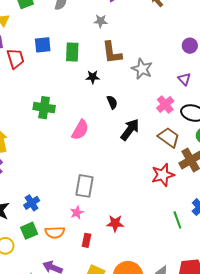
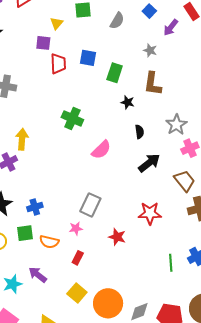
gray star: (142, 69) -> (176, 125), moved
red star: (163, 175) -> (150, 213), moved
red star: (115, 223) -> (117, 237), moved

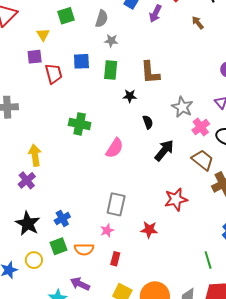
gray star: (150, 50) -> (111, 41), moved
green line: (171, 263) -> (208, 260), moved

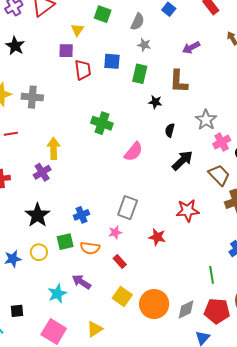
purple arrow: (155, 13) -> (191, 48), moved, turned 30
green square: (66, 16) -> (103, 14), turned 30
black semicircle: (148, 122) -> (170, 130), turned -152
blue cross: (62, 219) -> (81, 215), moved
red rectangle: (115, 259) -> (120, 261), turned -64

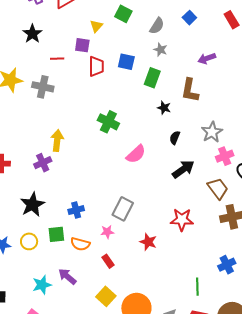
red line: (11, 134) -> (57, 59), moved

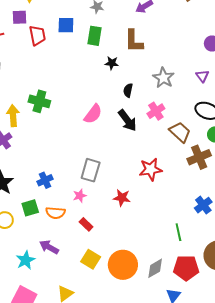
green cross: (108, 122) -> (39, 101), moved
pink cross: (225, 156) -> (156, 111), moved
black arrow: (183, 169) -> (127, 120), moved, turned 100

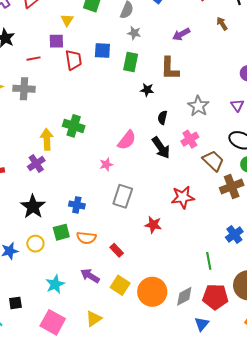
blue cross: (45, 180) -> (77, 205), turned 35
pink star: (80, 196) -> (106, 164), moved
purple arrow: (49, 247) -> (90, 276), moved

